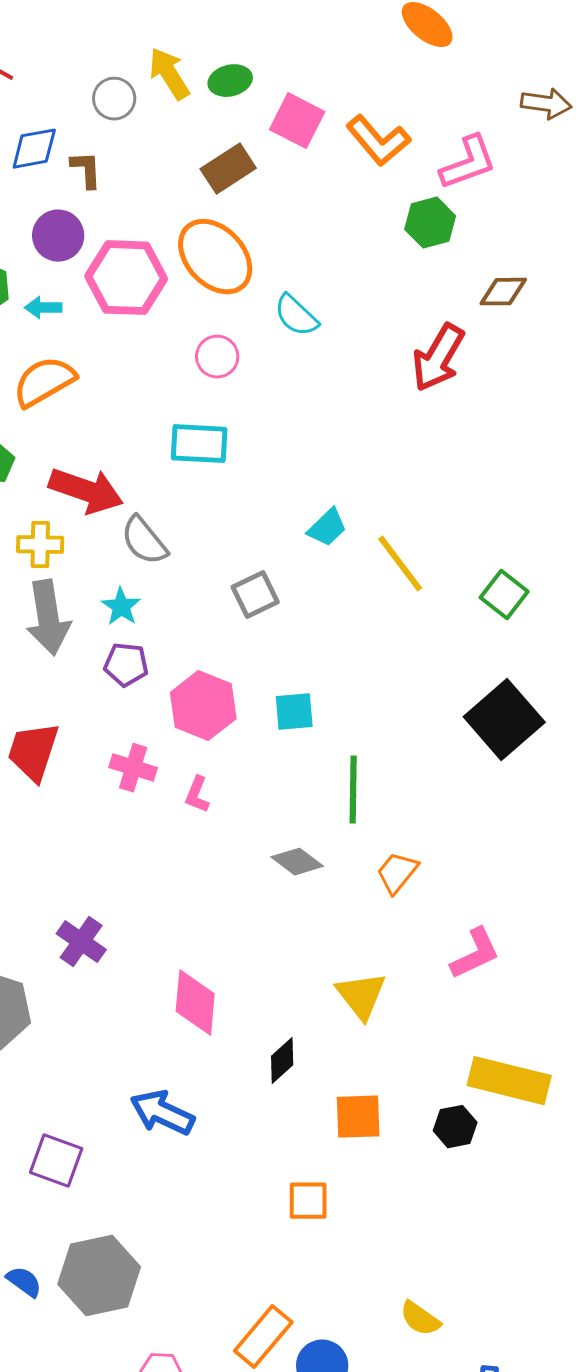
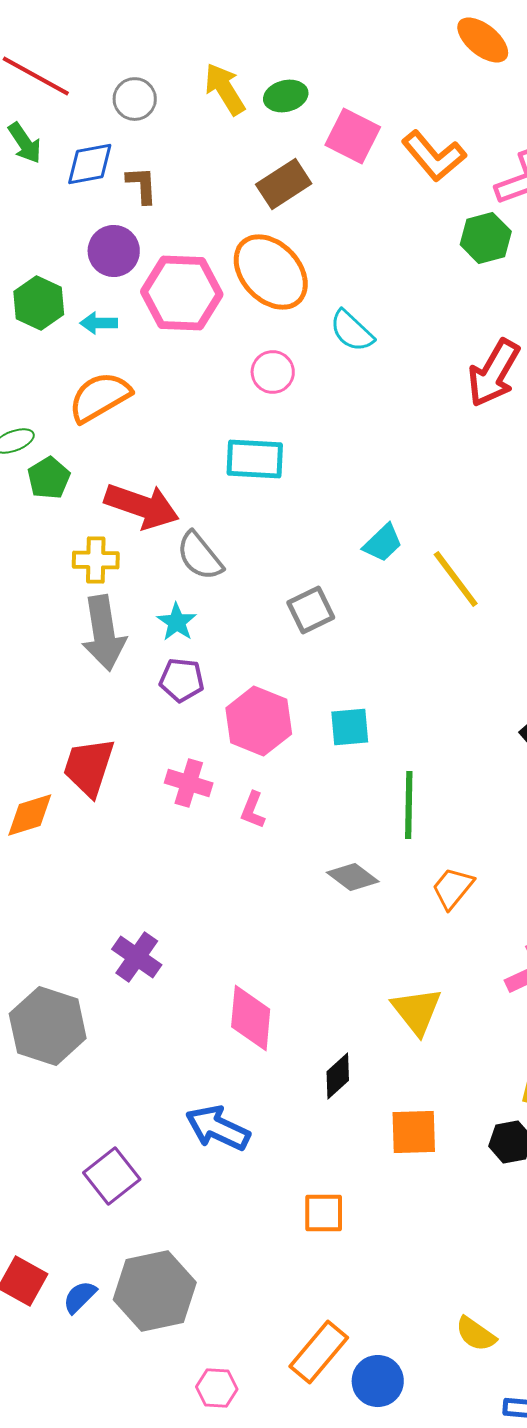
gray circle: (114, 99) -> (135, 99), moved
purple square: (56, 1161) -> (112, 1176), turned 32
orange square: (308, 1201) -> (324, 1213), moved
blue semicircle: (24, 1282) -> (80, 1297), turned -81

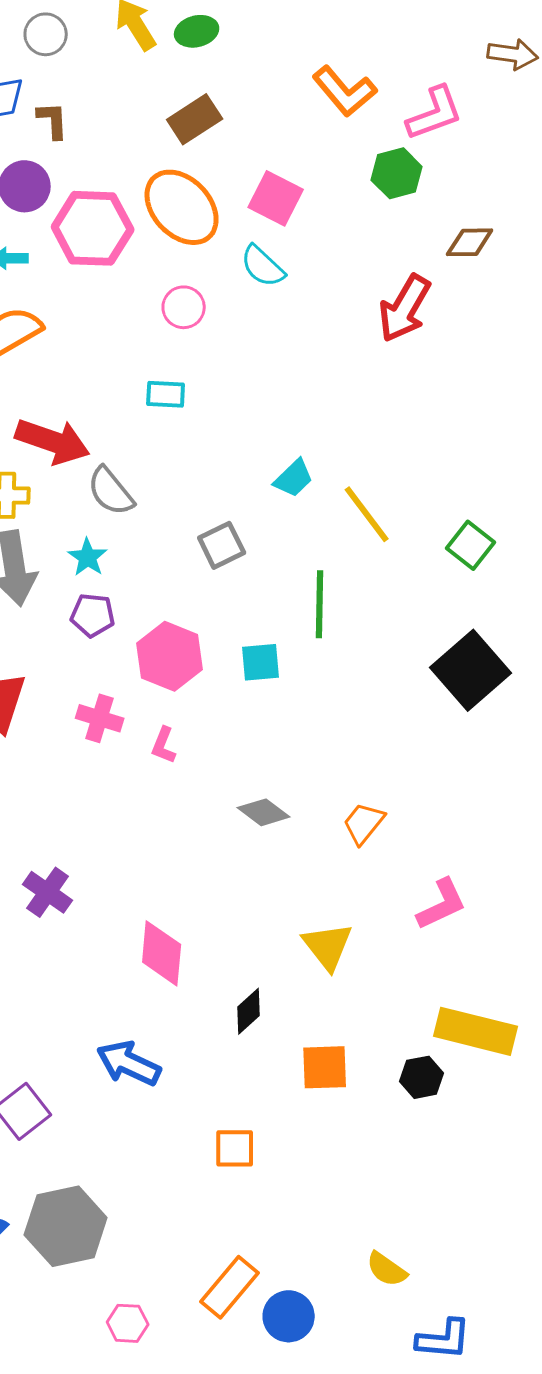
pink square: (353, 136) -> (276, 198), moved
cyan rectangle: (255, 459) -> (166, 394), size x0.7
green line: (409, 805) -> (320, 604), moved

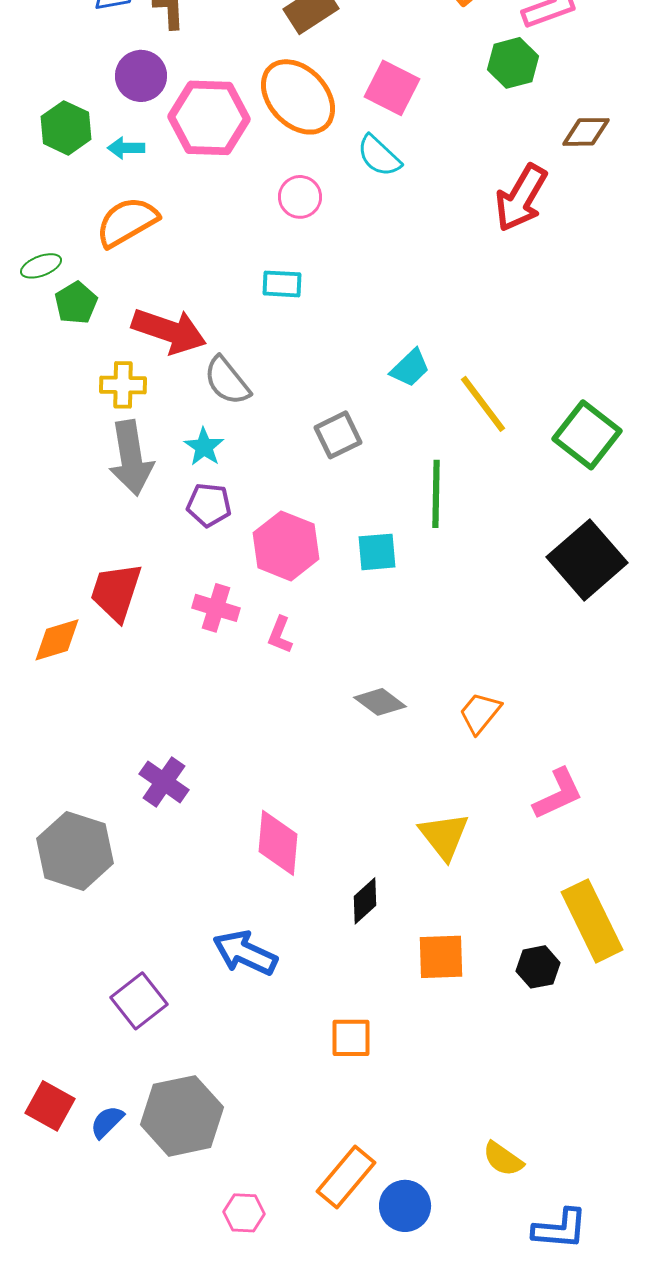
green square: (471, 545) -> (587, 435), size x1.4
yellow rectangle: (476, 1031) -> (592, 921), turned 50

